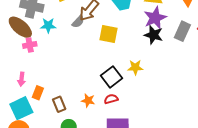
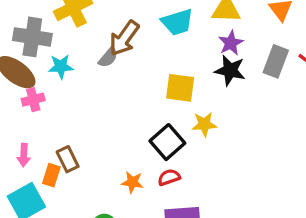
purple star: (155, 18) -> (231, 43), size x0.7
yellow square: (108, 34) -> (180, 88), moved
brown rectangle: (59, 104) -> (68, 159), moved

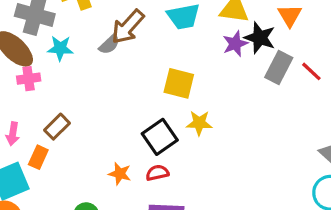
black star: (230, 70) -> (260, 38), moved
brown rectangle: (68, 159) -> (57, 127), moved, turned 65

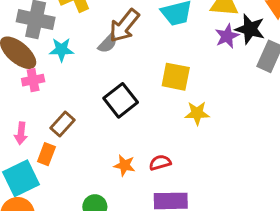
black square: (160, 137) -> (121, 100), moved

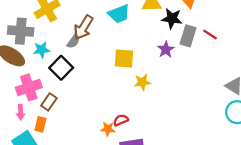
purple star: (227, 36) -> (166, 49), moved
pink cross: (33, 80) -> (29, 87), moved, size x1.6
black square: (121, 100) -> (61, 68), moved
orange star: (124, 165) -> (108, 129), moved

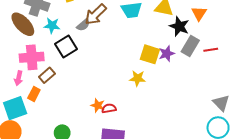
red line: (210, 34) -> (211, 50), turned -56
yellow square: (124, 59) -> (150, 54), moved
orange star: (108, 129) -> (98, 105), moved

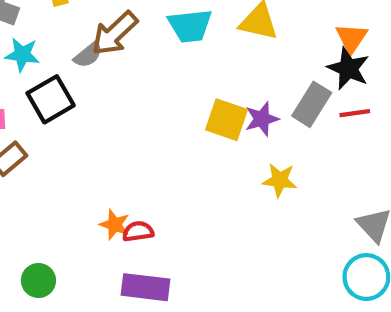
orange triangle: (199, 13) -> (352, 38), moved
black star: (179, 26) -> (348, 68), moved
yellow star: (137, 78) -> (280, 180), moved

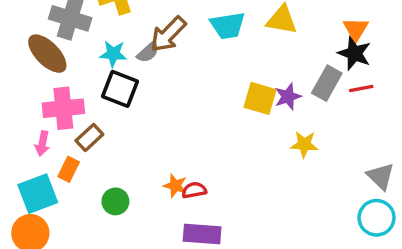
cyan star: (22, 55) -> (113, 54), moved
black square: (51, 99) -> (120, 89), turned -36
green circle: (38, 280) -> (115, 201), moved

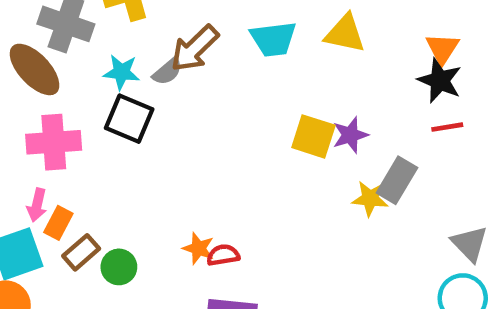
gray rectangle: (327, 83) -> (397, 180), moved
brown rectangle: (89, 137) -> (81, 252), moved
pink arrow: (42, 144) -> (37, 205), moved

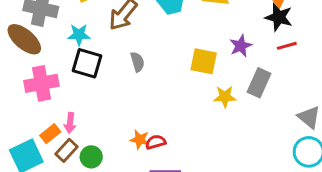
gray semicircle: (167, 71) -> (137, 62), moved, turned -60
purple star: (350, 135) -> (241, 46), moved
yellow star: (370, 199) -> (225, 97), moved
pink arrow: (37, 205) -> (70, 123), moved
orange rectangle: (58, 223) -> (50, 134), turned 30

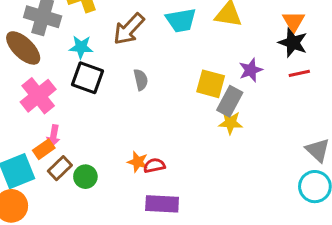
pink cross: (41, 83) -> (38, 96), turned -32
gray rectangle: (259, 83) -> (230, 101), moved
pink arrow: (70, 123) -> (53, 136), moved

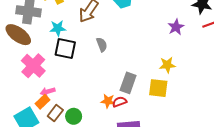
yellow square: (211, 84) -> (158, 88), moved
gray rectangle: (230, 101) -> (128, 83), moved
pink arrow: (53, 136) -> (48, 92), turned 72

